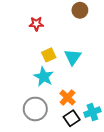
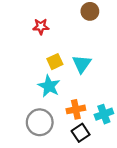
orange cross: (67, 98) -> (76, 109), turned 35
cyan cross: (92, 112) -> (104, 114), moved

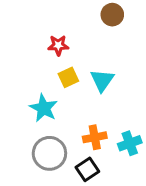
red star: (41, 27) -> (58, 45), moved
cyan star: (49, 86) -> (44, 108), moved
black square: (81, 133) -> (87, 169), moved

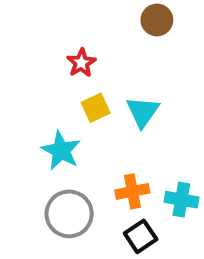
red star: (58, 45) -> (81, 63), turned -30
cyan cross: (130, 143) -> (181, 200), turned 30
black square: (87, 169) -> (141, 236), moved

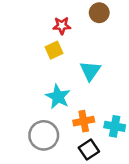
red star: (81, 63) -> (62, 26), moved, turned 30
yellow square: (96, 108) -> (54, 50), moved
cyan star: (61, 151) -> (58, 97), moved

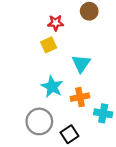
orange cross: (84, 121) -> (80, 97), moved
black square: (89, 150) -> (69, 134), moved

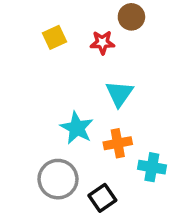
red star: (56, 23) -> (102, 42), moved
yellow square: (49, 45) -> (55, 37), moved

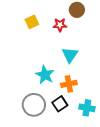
cyan cross: (152, 167) -> (87, 108), moved
black square: (102, 198) -> (60, 104), moved

